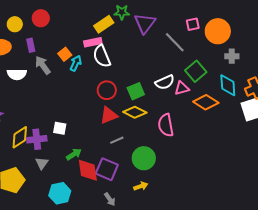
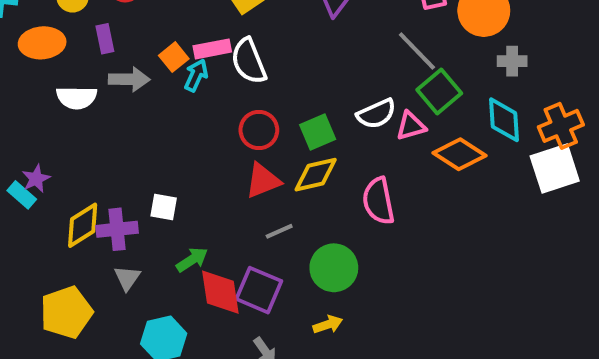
pink rectangle: (93, 42) -> (212, 49), moved
gray line: (175, 42) -> (417, 51), moved
gray arrow: (43, 65) -> (129, 79), turned 126
yellow diamond: (135, 112) -> (316, 175), turned -40

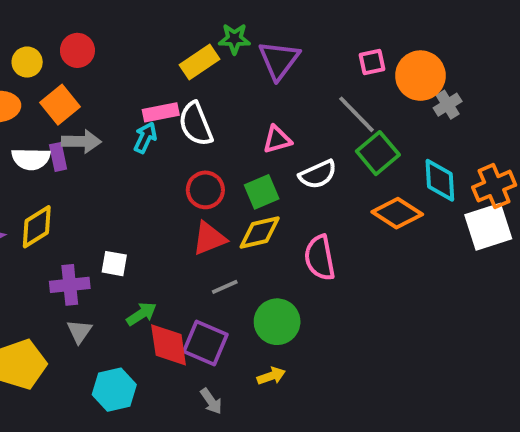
purple rectangle: (105, 39) -> (58, 157), moved
orange square: (174, 57) -> (60, 105), moved, size x1.4
gray cross: (512, 61) -> (448, 105), moved, turned -32
pink triangle: (411, 126) -> (277, 140), moved
yellow diamond: (83, 225) -> (37, 227), moved

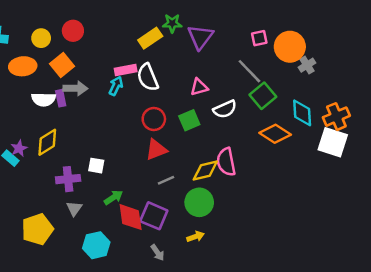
white square: (488, 227) -> (333, 142), turned 36
yellow diamond: (260, 233) -> (205, 170), moved

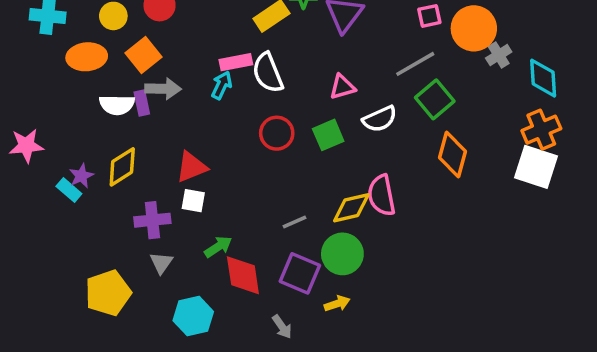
gray line: (249, 71) -> (415, 64), turned -76
cyan diamond: (302, 113) -> (543, 78), moved
orange diamond: (275, 134) -> (453, 154), turned 72
red triangle: (156, 150) -> (191, 167), moved
purple square: (154, 216) -> (300, 273), moved

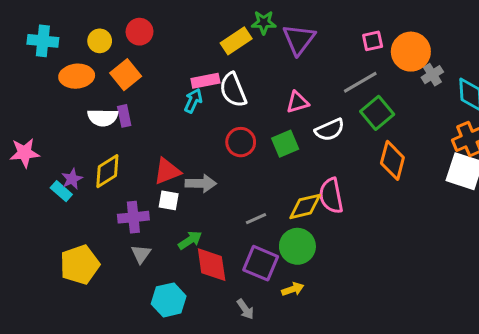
gray arrow: (163, 89) -> (201, 183), moved
yellow pentagon: (108, 293) -> (80, 265), moved

